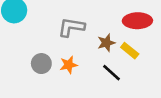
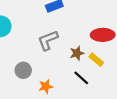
gray L-shape: (71, 27) -> (48, 40), turned -30
orange star: (69, 65) -> (46, 86), moved

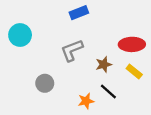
yellow rectangle: (96, 60) -> (134, 71), moved
orange star: (46, 86) -> (86, 101), moved

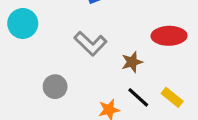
gray L-shape: (72, 50) -> (90, 43), turned -115
yellow rectangle: (134, 71) -> (172, 97), moved

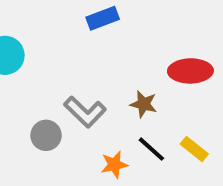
gray L-shape: (90, 43) -> (85, 112), moved
brown star: (132, 62) -> (144, 104), turned 30

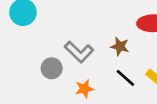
orange star: (114, 165) -> (84, 89), moved

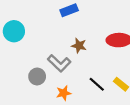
brown star: (120, 46) -> (79, 46), moved

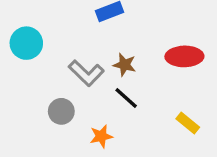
gray L-shape: (59, 63) -> (86, 73), moved
black line: (97, 84) -> (126, 98), moved

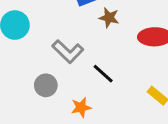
brown star: (125, 65) -> (109, 18), moved

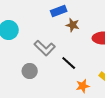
orange star: (81, 107) -> (83, 86), moved

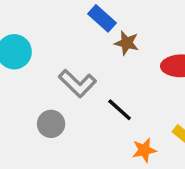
blue rectangle: (59, 11) -> (102, 18), turned 63

